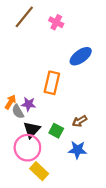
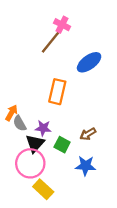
brown line: (24, 17) -> (51, 41), moved
purple star: (29, 104) -> (43, 128), moved

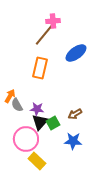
pink cross: (62, 25) -> (53, 21), turned -32
orange rectangle: (57, 92) -> (40, 68), moved
black triangle: (35, 143) -> (40, 122), moved
green square: (62, 145) -> (53, 123), turned 32

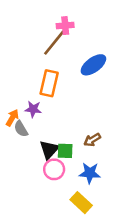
purple star: (37, 109) -> (33, 109), moved
green square: (53, 123) -> (65, 151), turned 32
pink circle: (26, 139) -> (54, 169), moved, size x0.7
yellow rectangle: (37, 161) -> (81, 203), moved

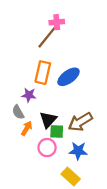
blue ellipse: (93, 65) -> (68, 77), moved
orange arrow: (12, 118) -> (27, 128), moved
brown arrow: (92, 140) -> (80, 122), size x1.6
black triangle: (49, 150) -> (48, 120), moved

